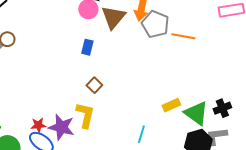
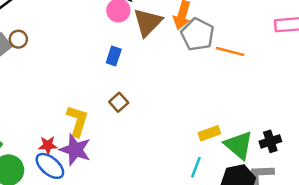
yellow L-shape: (85, 115) -> (77, 121), moved
cyan line: (141, 134) -> (196, 167), moved

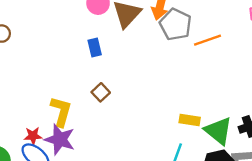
orange line: (230, 51) -> (208, 40), turned -32
blue rectangle: (114, 56) -> (95, 47), turned -30
yellow rectangle: (209, 133) -> (190, 120), turned 30

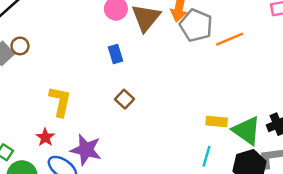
yellow L-shape: (61, 111) -> (60, 101), moved
red star: (33, 136) -> (45, 137), moved, turned -30

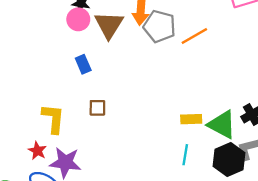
brown square: (124, 99) -> (97, 108), turned -36
yellow L-shape: (60, 101) -> (53, 119), moved
red star: (45, 137) -> (37, 151), moved

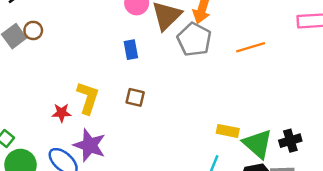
gray pentagon: (160, 26) -> (194, 39), moved
red star: (37, 151) -> (62, 113), moved, turned 30

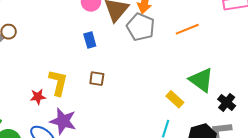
yellow rectangle: (228, 131) -> (175, 99), turned 36
black cross: (290, 141) -> (227, 102), turned -30
green triangle: (258, 144) -> (201, 80), moved

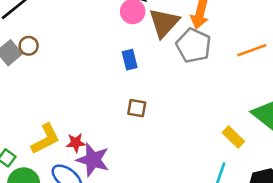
yellow L-shape: (58, 83) -> (46, 139), moved, turned 48
red star: (38, 97) -> (76, 143), moved

